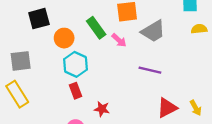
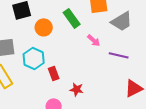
pink arrow: (119, 40) -> (94, 40), moved
cyan hexagon: (76, 64) -> (34, 58), moved

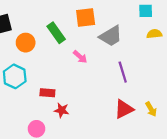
purple line: (119, 55) -> (123, 72), moved, turned 60
red rectangle: (54, 73) -> (47, 93), moved, turned -64

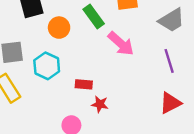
gray trapezoid: (111, 36) -> (172, 20), moved
pink arrow: (80, 57) -> (121, 44), size x1.6

